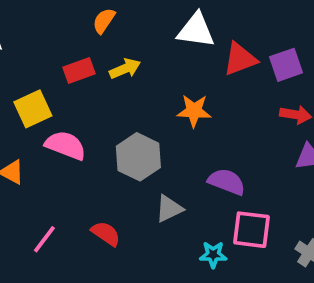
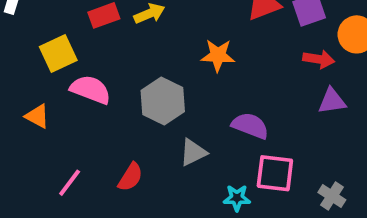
red semicircle: (106, 234) -> (130, 177), turned 88

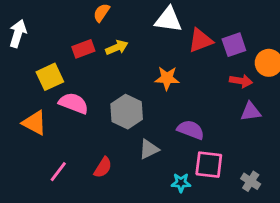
orange triangle: (37, 116) -> (35, 123), size x1.4

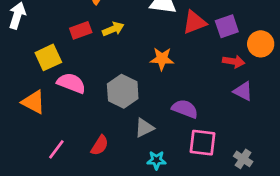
purple triangle: (251, 112) -> (243, 91), turned 35
cyan star: (181, 183) -> (156, 160), moved

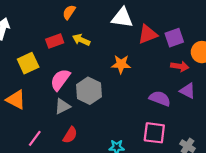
yellow arrow: (113, 29) -> (81, 40), turned -133
pink semicircle: (71, 83) -> (60, 80), moved, turned -75
purple semicircle: (185, 109) -> (160, 99), moved
gray triangle: (144, 128) -> (62, 106), moved

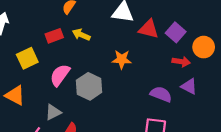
red triangle: (148, 34) -> (149, 29), turned 35
purple square: (174, 38) -> (176, 32), turned -30
gray triangle: (62, 106) -> (53, 112), moved

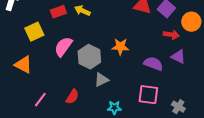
orange star: (122, 59) -> (120, 47), moved
gray triangle: (53, 112) -> (101, 80), moved

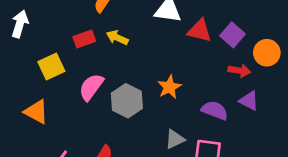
orange star: (120, 47) -> (169, 87), turned -30
gray triangle: (101, 80) -> (175, 139), moved

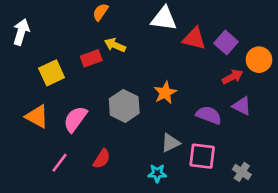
red rectangle: (84, 39) -> (91, 58), moved
red arrow: (239, 71) -> (233, 77), turned -36
pink semicircle: (91, 87) -> (75, 119), moved

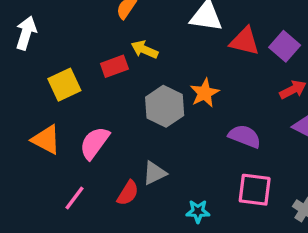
orange star: (165, 93) -> (205, 93), moved
gray hexagon: (124, 106) -> (165, 106), moved
purple semicircle: (209, 115) -> (245, 136), moved
gray triangle: (170, 143) -> (155, 173), moved

